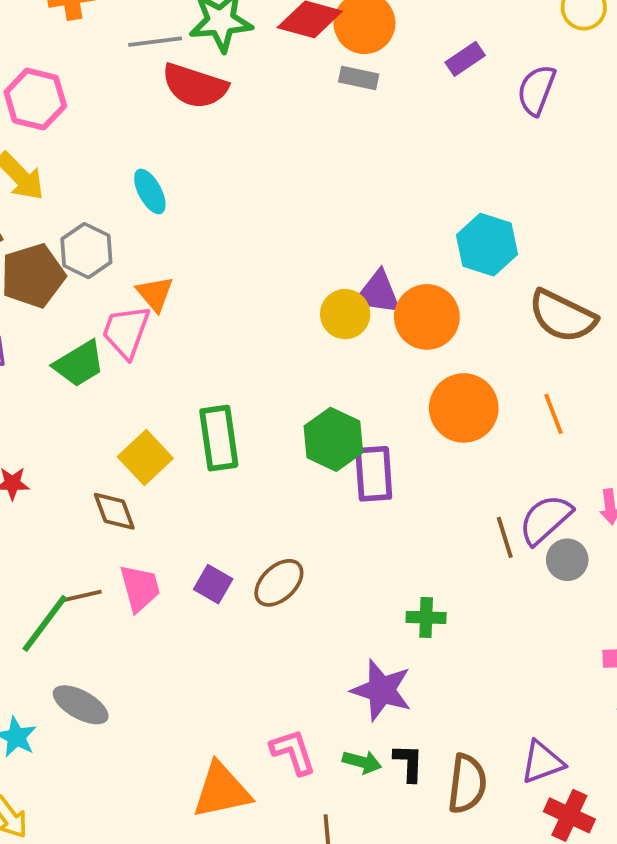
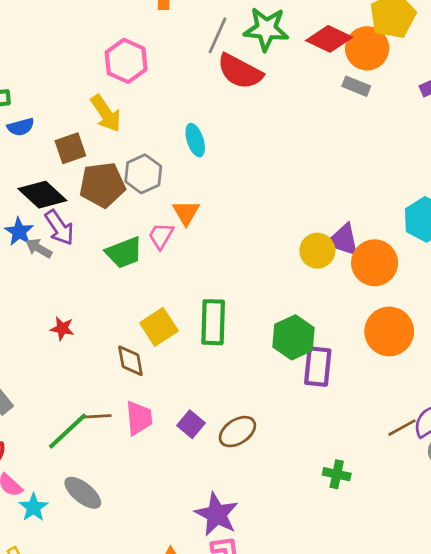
gray line: (155, 42) -> (217, 35), turned -69
pink trapezoid: (126, 332) -> (161, 236), size x0.7
brown line: (505, 537) -> (402, 428), turned 68
purple star: (381, 690) -> (217, 514), moved

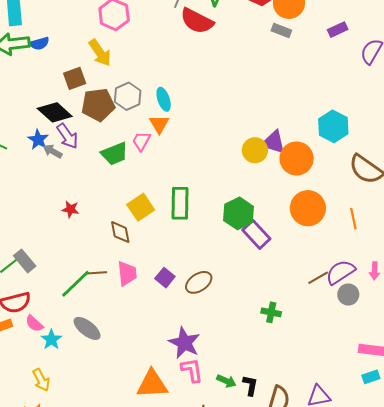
blue semicircle: (21, 127) -> (39, 43), moved
cyan ellipse: (195, 140) -> (164, 99), moved
purple rectangle: (318, 367) -> (256, 234), turned -48

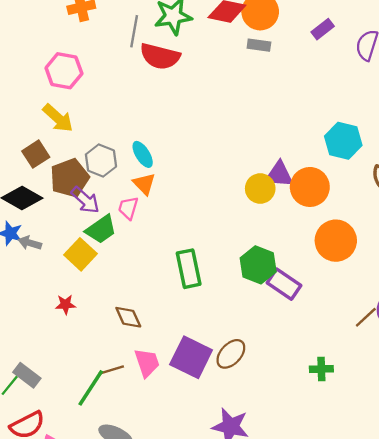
purple arrow: (67, 136) -> (85, 200), moved
yellow square: (141, 207) -> (81, 254), moved
purple square: (165, 278) -> (191, 357), size x1.8

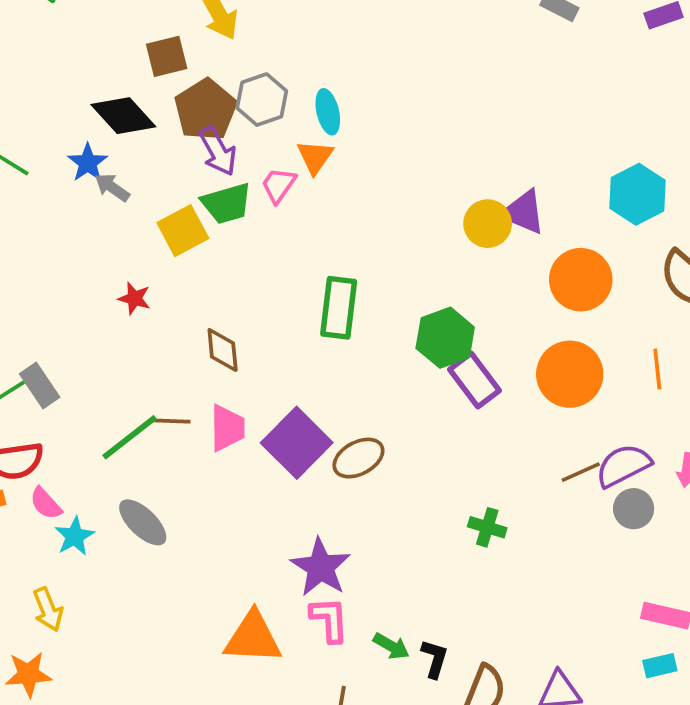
brown pentagon: (70, 178) -> (205, 110), turned -30
orange circle: (310, 187) -> (581, 280), moved
orange circle: (336, 241) -> (570, 374), moved

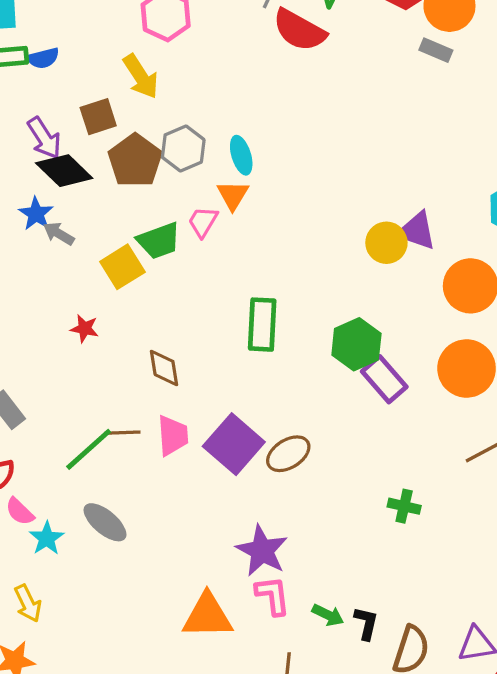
purple arrow: (218, 151) -> (44, 138), moved

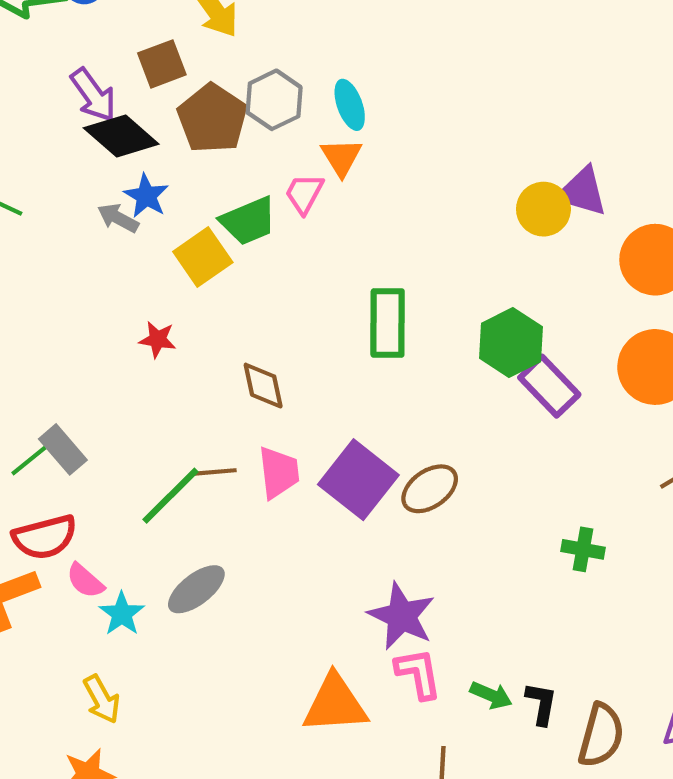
blue star: (36, 214) -> (146, 196), moved
gray ellipse: (105, 522) -> (196, 589), turned -75

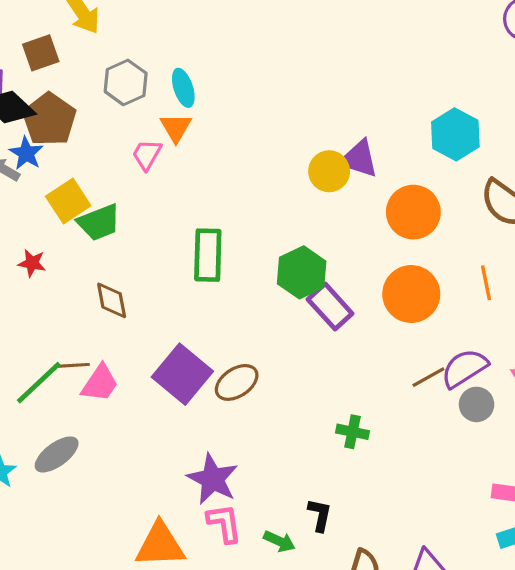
brown pentagon: (212, 118) -> (49, 119), moved
green trapezoid: (248, 221) -> (99, 222), moved
pink trapezoid: (279, 472) -> (100, 383), moved, turned 39
black L-shape: (541, 704) -> (320, 515), moved

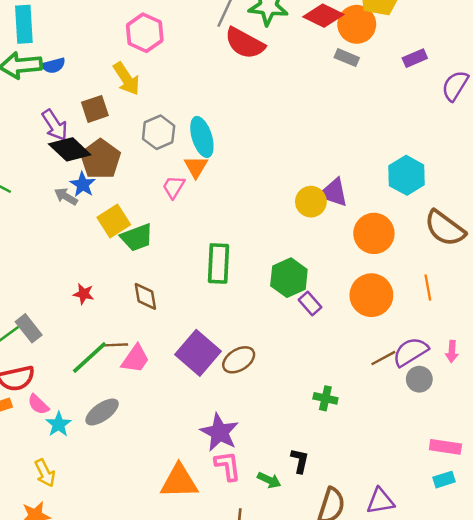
cyan ellipse: (183, 88) -> (202, 137), size x1.4
red star: (32, 263) -> (84, 294), moved
purple rectangle: (330, 306) -> (310, 304), size x0.7

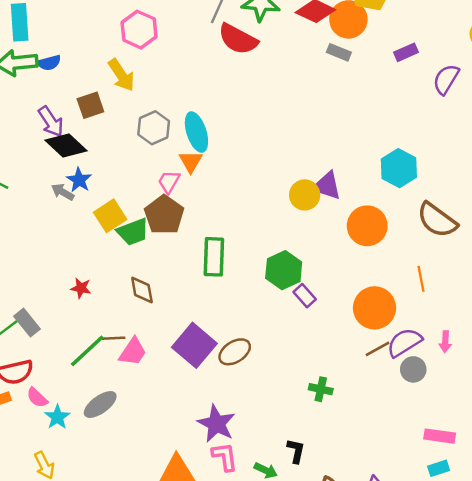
brown pentagon: (101, 159) -> (164, 215), moved
orange circle: (371, 295) -> (374, 308), moved

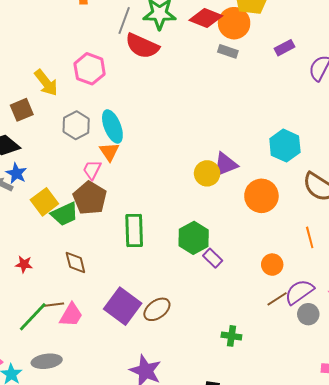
pink hexagon: (139, 30) -> (90, 69), moved
purple triangle: (327, 186) -> (225, 164), turned -36
orange circle: (374, 308) -> (272, 265), size x0.6
gray ellipse: (100, 405) -> (47, 361), turned 32

